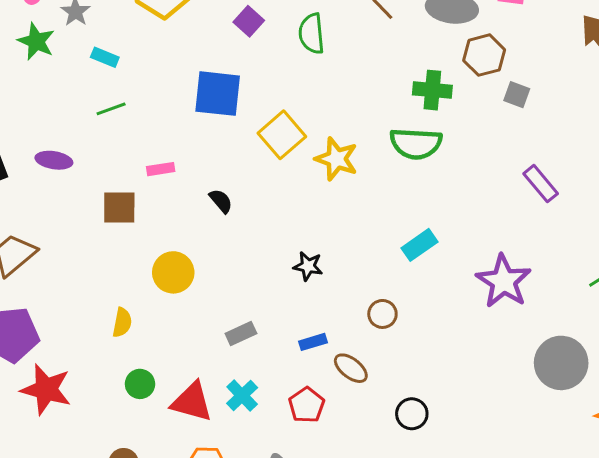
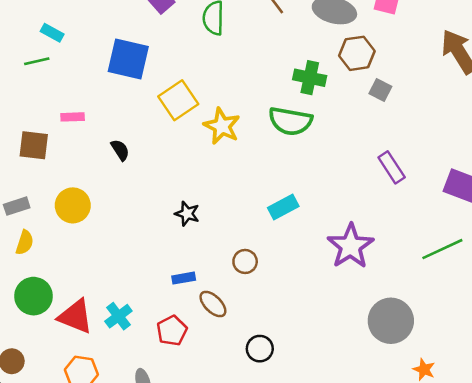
cyan rectangle: (105, 57) -> (52, 33), moved
gray rectangle: (241, 334) -> (17, 206), moved
green circle: (140, 384) -> (34, 296), size x1.5

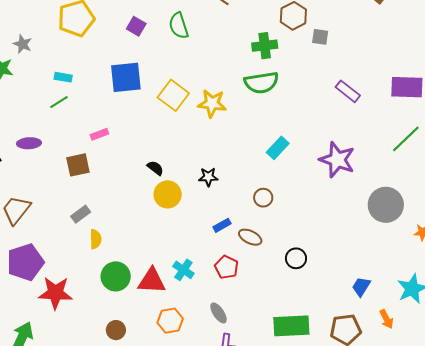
black semicircle: (120, 150) -> (155, 168), moved
yellow circle: (73, 205) -> (168, 194), moved

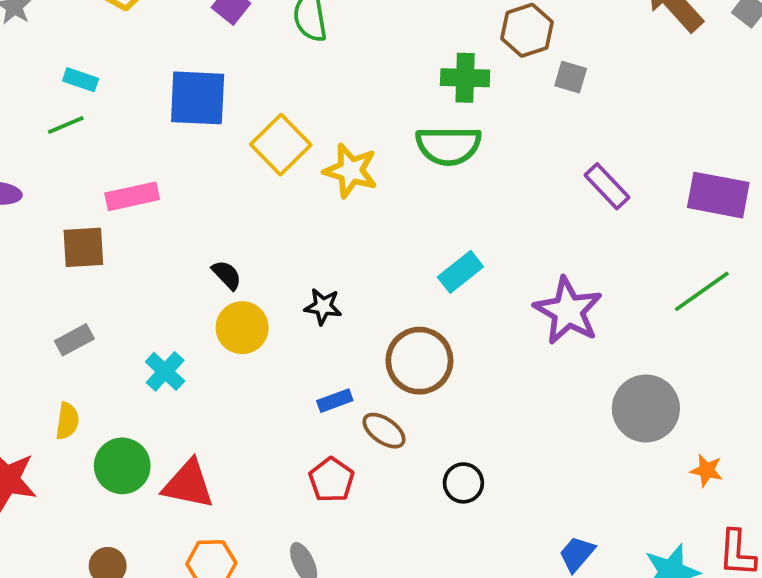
pink rectangle: (99, 134) -> (132, 196), size x1.5
brown circle: (263, 198) -> (419, 361), size x1.8
yellow semicircle: (96, 239) -> (67, 421), moved
cyan cross: (183, 270) -> (165, 371), moved

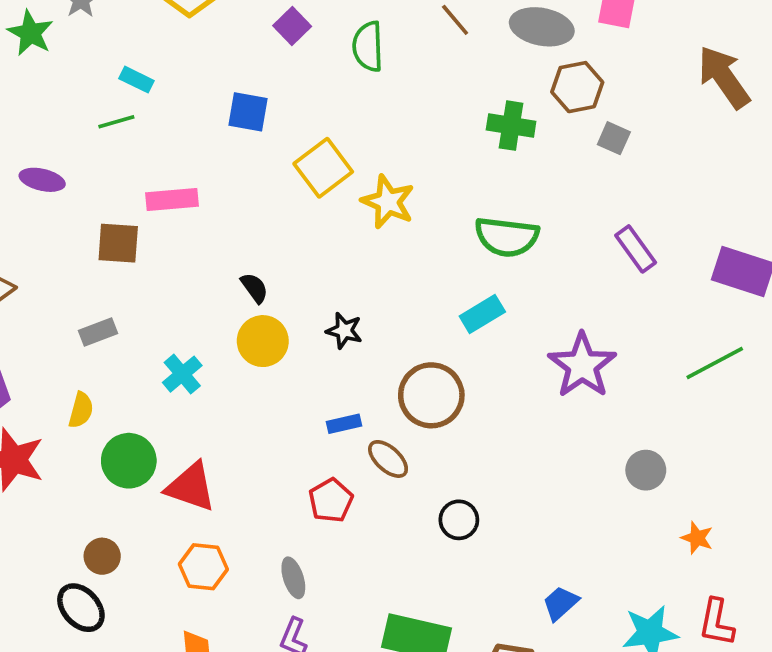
blue square: (198, 98) -> (248, 112), size x0.7
green semicircle: (448, 146) -> (507, 237), moved
gray circle: (646, 408) -> (646, 470), size x0.6

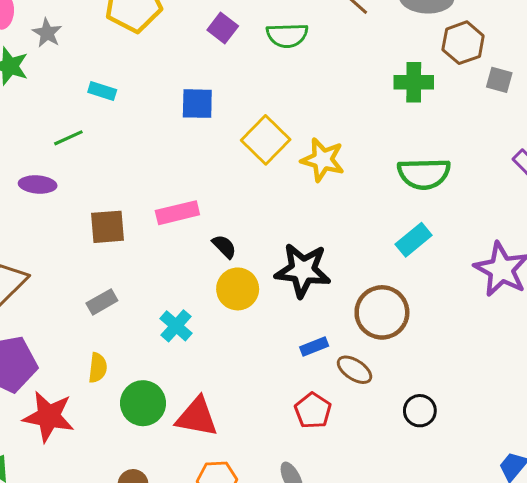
green semicircle: (368, 46) -> (287, 35), turned -81
green line: (116, 122) -> (68, 138), moved
pink rectangle: (172, 199) -> (177, 213), moved
black star: (344, 331) -> (303, 270), size x1.8

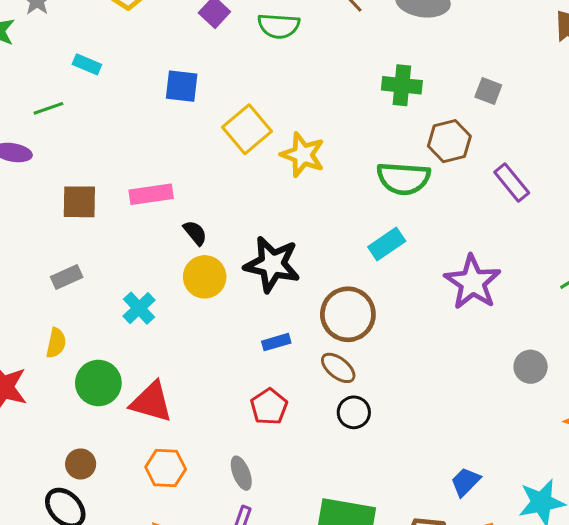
brown hexagon: (463, 43) -> (449, 141), moved
brown ellipse: (355, 370) -> (338, 368), moved
black circle: (420, 411) -> (354, 412), moved

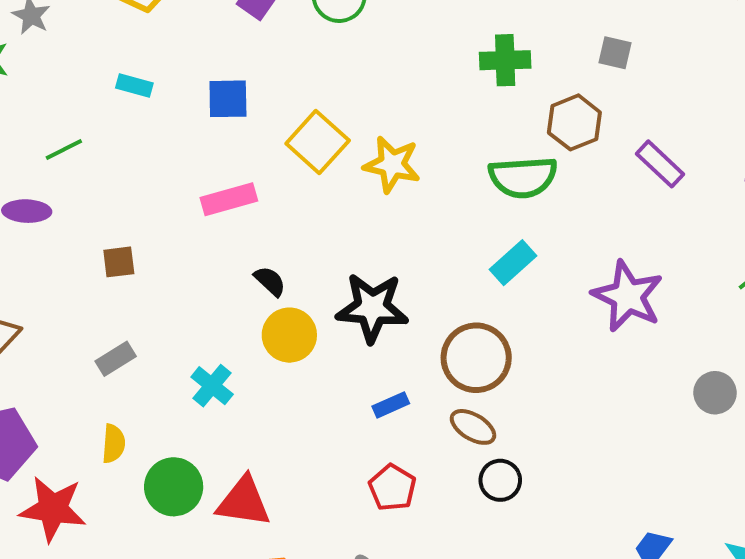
cyan rectangle: (87, 64) -> (134, 85), moved
pink rectangle: (151, 194) -> (229, 199), moved
brown square: (79, 202) -> (119, 262), size x0.7

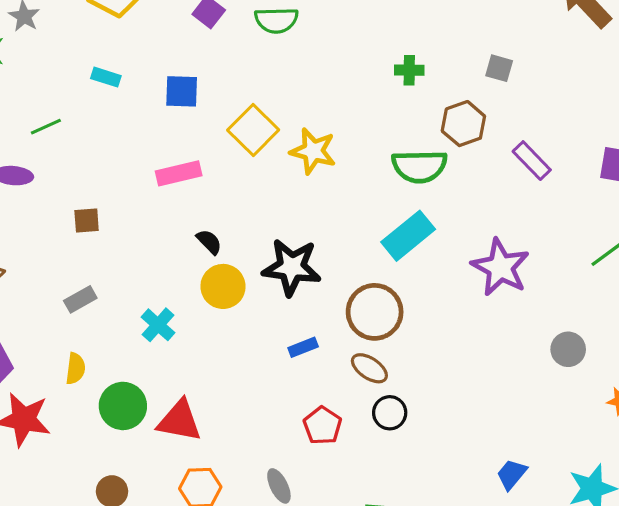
green cross: (505, 60) -> (409, 70), size x0.7
cyan rectangle: (513, 263) -> (408, 236), size x1.4
red pentagon: (392, 488) -> (323, 426), moved

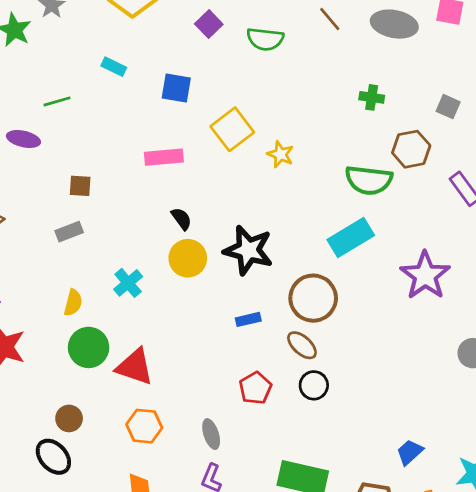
yellow star: (313, 151) -> (280, 154), size x0.7
gray rectangle: (80, 299) -> (69, 232), moved
yellow semicircle: (75, 368) -> (73, 303), moved

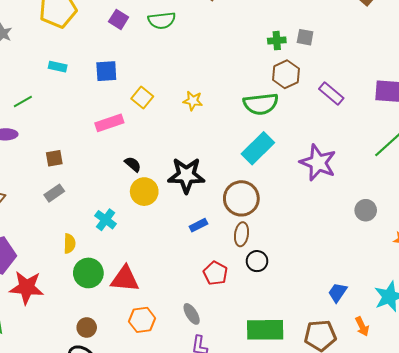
green cross: (372, 97) -> (277, 41), moved
yellow square: (232, 129) -> (142, 98), moved, size x0.7
brown ellipse: (302, 345) -> (242, 234), turned 70

